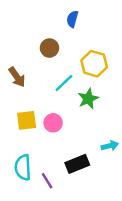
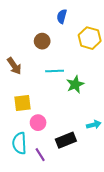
yellow hexagon: (94, 64) -> (90, 38), moved
cyan line: (64, 83) -> (55, 71), turned 42
pink circle: (53, 123) -> (38, 123), moved

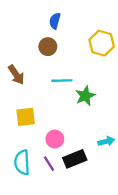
blue semicircle: (62, 16) -> (55, 21), moved
pink circle: (38, 123) -> (55, 139), moved
purple line: (40, 155) -> (49, 164), moved

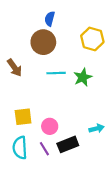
brown circle: (48, 47) -> (43, 42), size x1.5
green star: (85, 96) -> (83, 77), moved
yellow square: (26, 117) -> (23, 117), moved

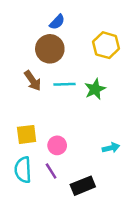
blue semicircle: (50, 19) -> (57, 22), turned -152
brown arrow: (15, 68) -> (33, 81), moved
black rectangle: (68, 144) -> (83, 186), moved

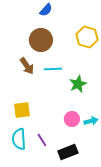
blue semicircle: (57, 22) -> (46, 10), moved
green star: (95, 89) -> (78, 84), moved
pink circle: (57, 145) -> (72, 119), moved

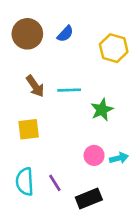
blue semicircle: (46, 10) -> (65, 34), moved
brown circle: (41, 40) -> (27, 34), moved
yellow square: (22, 110) -> (29, 129), moved

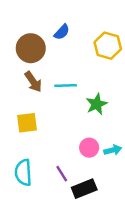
brown circle: (27, 34) -> (31, 48), moved
purple line: (55, 183) -> (62, 174), moved

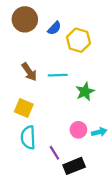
yellow hexagon: (108, 46) -> (78, 40), moved
brown circle: (31, 48) -> (25, 19), moved
yellow square: (27, 123) -> (24, 108), turned 30
cyan semicircle: (23, 172) -> (28, 137), moved

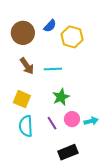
brown circle: (25, 19) -> (23, 33), moved
green star: (85, 92) -> (61, 97), moved
purple line: (54, 153) -> (52, 123), moved

